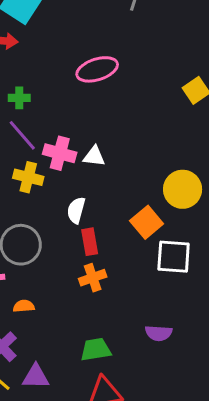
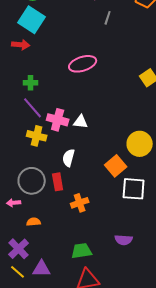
red rectangle: (90, 242) -> (58, 182), moved

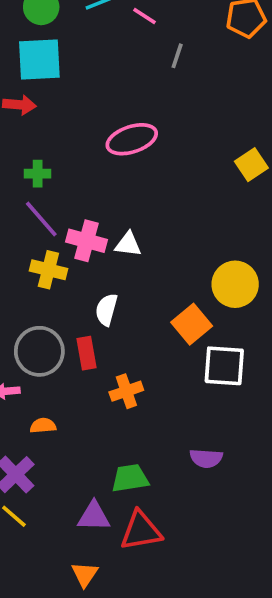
cyan square: (32, 20) -> (39, 59), turned -36
purple triangle: (42, 269) -> (94, 516), moved

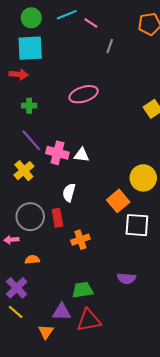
green cross: (38, 174) -> (29, 106), moved
yellow cross: (48, 270) -> (24, 171), moved, turned 36
orange triangle: (85, 574) -> (46, 332), moved

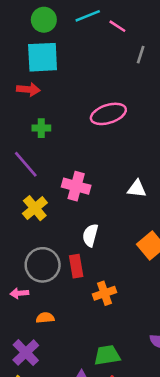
purple line: (31, 140) -> (26, 164), moved
white triangle: (81, 155) -> (137, 189), moved

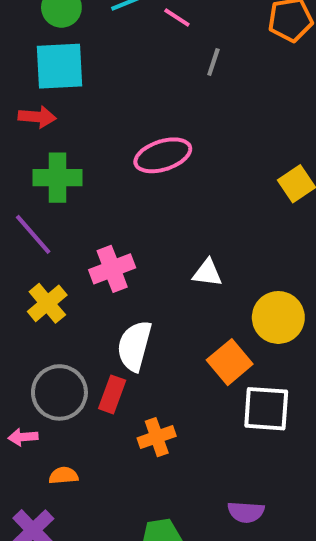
green cross: (41, 128) -> (57, 178), size x1.6
pink cross: (76, 186) -> (112, 269), turned -36
white semicircle: (90, 235) -> (134, 346), size x1.4
red rectangle: (76, 266) -> (112, 394), turned 30

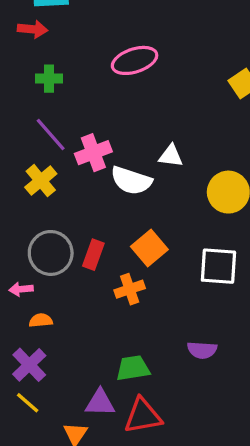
green cross: (57, 178) -> (49, 79), size x0.7
purple line: (33, 234) -> (51, 134), moved
white semicircle: (134, 346) -> (131, 181), moved, turned -87
orange square: (230, 362) -> (149, 248), moved
orange semicircle: (63, 476) -> (41, 320), moved

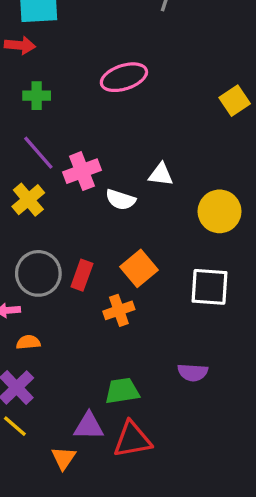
white semicircle: (131, 181) -> (121, 200), size x0.7

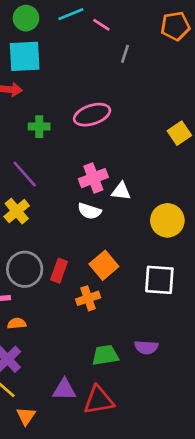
green cross: (37, 96) -> (39, 127), moved
pink cross: (82, 171) -> (93, 178), moved
green trapezoid: (122, 391) -> (105, 355), moved
orange triangle: (64, 458) -> (26, 416), moved

